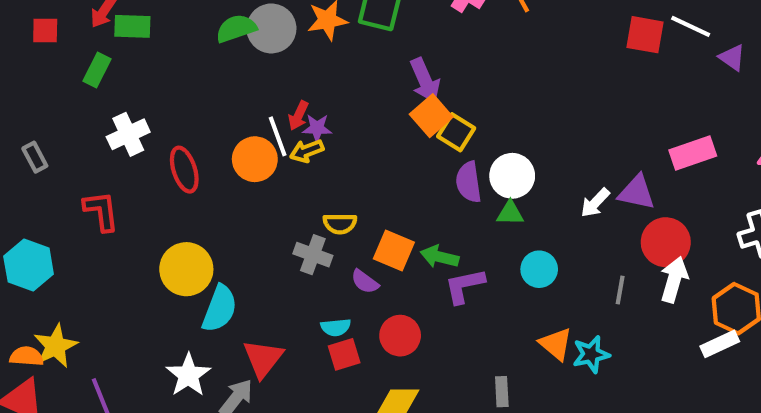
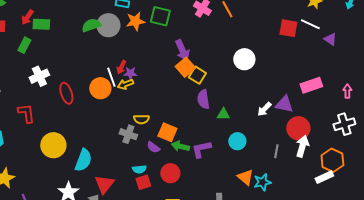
white circle: (512, 176) -> (244, 59), moved
green arrow: (440, 257) -> (180, 146), moved
yellow circle: (186, 269) -> (53, 145), moved

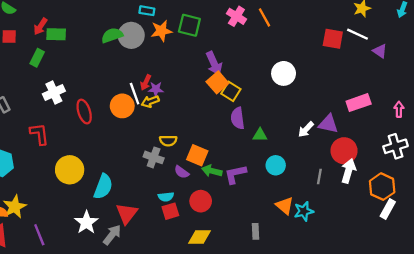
white rectangle: (324, 177) -> (388, 209), moved, turned -36

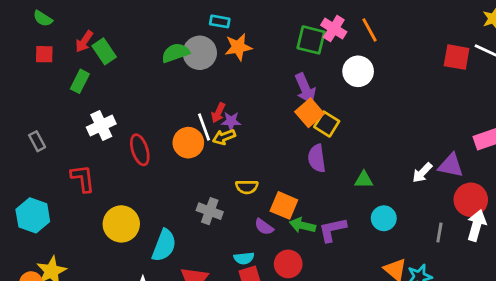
green square: (189, 25) -> (311, 40), moved
green rectangle: (56, 34) -> (104, 51), turned 54
white circle: (284, 73) -> (358, 71), moved
purple semicircle: (238, 118) -> (317, 158), moved
gray cross: (154, 157) -> (210, 211), moved

